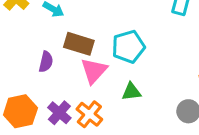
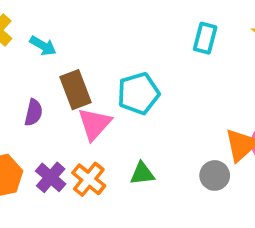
brown rectangle: (79, 44) -> (75, 90), turned 52
green triangle: (131, 92) -> (142, 174), moved

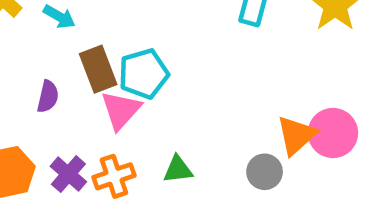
cyan pentagon: (138, 93) -> (144, 74), moved
orange cross: (89, 179) -> (114, 176), turned 32

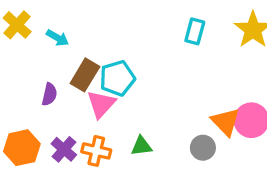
brown rectangle: (98, 69) -> (85, 75), turned 52
orange triangle: (296, 135) -> (226, 122), turned -32
orange cross: (114, 176) -> (96, 151), turned 32

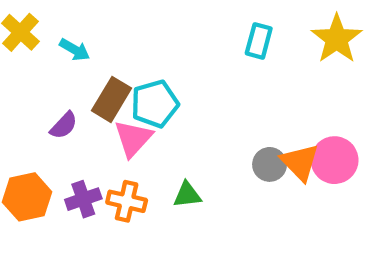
purple semicircle: (49, 94) -> (64, 125), turned 30
gray circle: (203, 148) -> (270, 164), moved
purple cross: (64, 149) -> (83, 199), turned 30

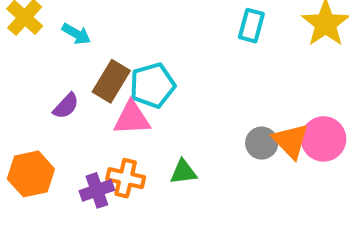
pink triangle: (133, 138) -> (132, 118), turned 45
purple cross: (83, 199) -> (97, 190), moved

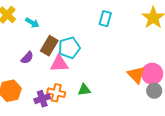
cyan rectangle: (251, 26) -> (105, 19), moved
gray circle: (262, 143) -> (154, 91), moved

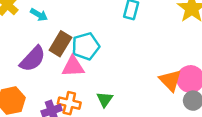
purple semicircle: (27, 58) -> (33, 59), size x1.6
green triangle: (84, 90) -> (105, 99), turned -48

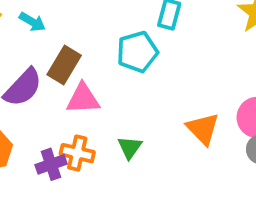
cyan pentagon: (86, 46) -> (137, 52), moved
orange triangle: (170, 80) -> (203, 129), moved

